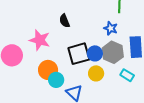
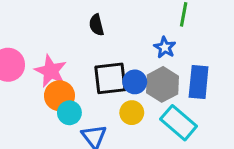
pink star: (40, 40) -> (51, 71), moved
cyan rectangle: (127, 75) -> (179, 123), size x1.6

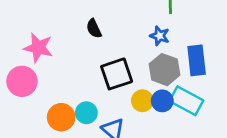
pink star: (51, 71) -> (38, 48), moved
blue circle: (135, 82) -> (162, 101), moved
orange circle: (59, 96) -> (61, 117), moved

